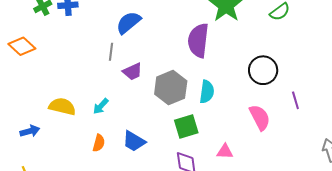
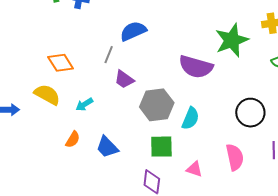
purple semicircle: (198, 40) -> (196, 67), turned -96
orange diamond: (22, 46) -> (61, 63), moved
purple trapezoid: (133, 72) -> (124, 79), turned 45
pink triangle: (225, 152) -> (194, 169), moved

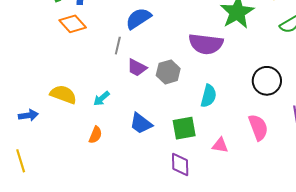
orange diamond: (61, 63) -> (73, 24), moved
gray hexagon: (157, 105) -> (168, 72), moved, size x0.7
blue trapezoid: (107, 147) -> (141, 123), moved

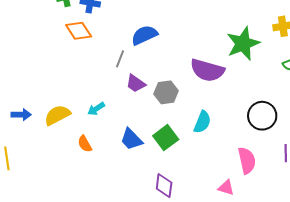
yellow semicircle: (63, 94) -> (57, 115), moved, turned -56
green square: (184, 128) -> (166, 138), moved, turned -35
orange semicircle: (95, 135) -> (85, 144), turned 120
pink triangle: (220, 145) -> (226, 188), moved

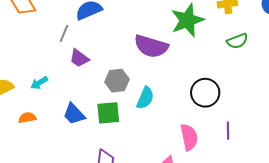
gray hexagon: (166, 92) -> (117, 81), moved
green square: (166, 138) -> (108, 113), turned 30
orange semicircle: (85, 144) -> (27, 118), turned 108

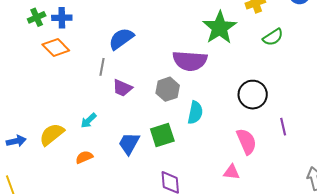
gray hexagon: (117, 81) -> (168, 89), moved
blue trapezoid: (74, 114) -> (129, 143), turned 85

